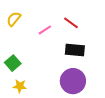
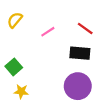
red line: (71, 23) -> (85, 29), moved

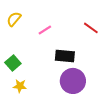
red line: (85, 29) -> (91, 28), moved
black rectangle: (80, 53) -> (65, 56), moved

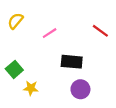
purple circle: (73, 81) -> (80, 89), size x0.7
yellow star: (20, 86) -> (31, 88), moved

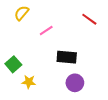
yellow semicircle: (15, 21) -> (22, 13), moved
red line: (100, 31) -> (89, 19), moved

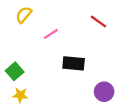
yellow star: (29, 82) -> (20, 95), moved
purple circle: (75, 83) -> (104, 92), moved

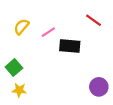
yellow semicircle: (24, 15) -> (21, 27), moved
black rectangle: (74, 63) -> (70, 46), moved

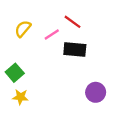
red line: (93, 20) -> (73, 22), moved
purple circle: (99, 87) -> (96, 92), moved

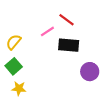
yellow semicircle: (23, 29) -> (14, 42), moved
purple circle: (96, 92) -> (90, 72), moved

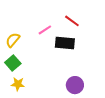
red line: (66, 20) -> (72, 21), moved
purple circle: (90, 72) -> (75, 85), moved

